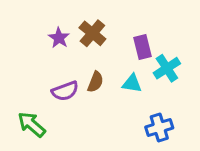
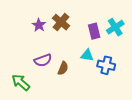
cyan cross: (167, 68) -> (115, 27), moved
brown semicircle: (95, 82) -> (63, 68), moved
blue cross: (159, 127) -> (106, 65), moved, turned 30

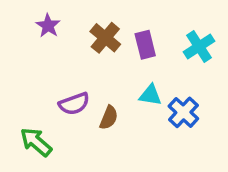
purple star: (39, 25) -> (48, 26), moved
purple rectangle: (94, 31) -> (145, 45), moved
blue cross: (106, 65) -> (183, 112), turned 30

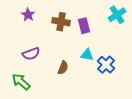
brown cross: (105, 38) -> (61, 22), turned -30
cyan cross: (199, 46) -> (117, 15), moved
purple semicircle: (74, 104) -> (31, 54), moved

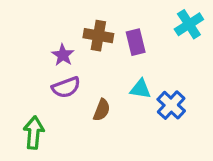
purple star: (28, 15) -> (63, 55), moved
purple semicircle: (31, 54) -> (66, 87), moved
green arrow: (21, 82) -> (34, 133), turned 54

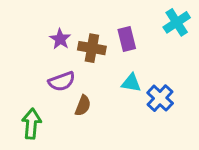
brown cross: (98, 36) -> (92, 48), moved
purple star: (63, 55) -> (60, 39), moved
brown semicircle: (102, 110) -> (83, 106), moved

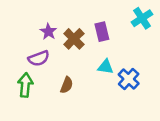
brown cross: (92, 48) -> (74, 39), turned 35
purple semicircle: (62, 81) -> (39, 58), moved
green arrow: (31, 124) -> (25, 85), moved

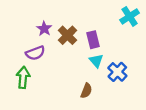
purple rectangle: (102, 32) -> (93, 40), moved
cyan triangle: (106, 67) -> (96, 61), turned 40
brown semicircle: (67, 85) -> (86, 91), moved

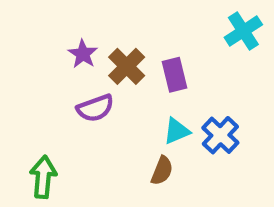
purple semicircle: (35, 53) -> (95, 108), moved
cyan triangle: (96, 61) -> (177, 131), moved, turned 48
green arrow: (23, 77) -> (43, 177), moved

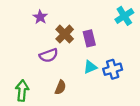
purple star: (83, 54) -> (40, 17), moved
blue cross: (220, 135) -> (113, 69), turned 30
brown semicircle: (162, 171) -> (60, 87), moved

